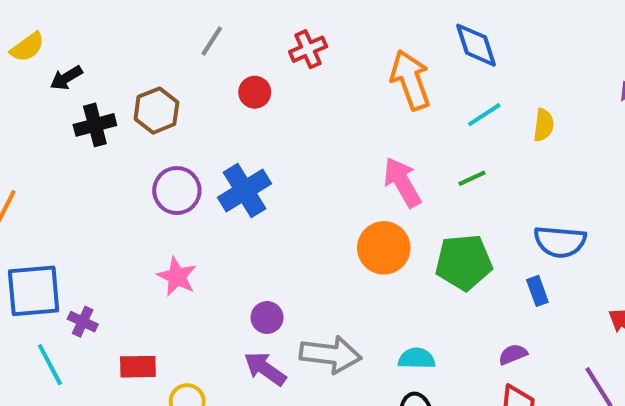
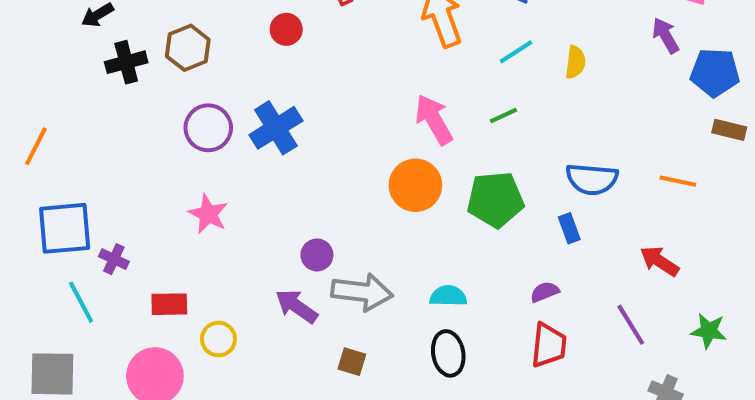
purple circle: (267, 318) -> (317, 255), moved

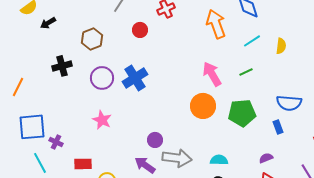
black cross: (126, 62) -> (62, 66), moved

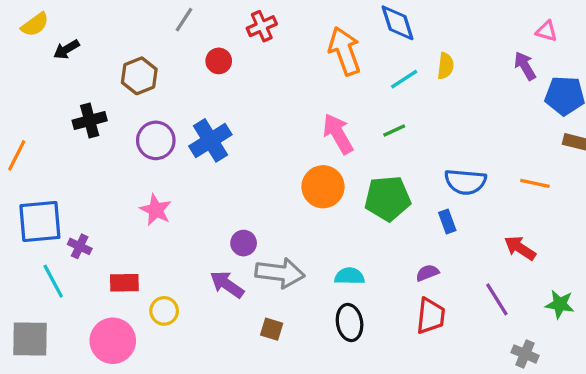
yellow semicircle: (281, 46) -> (446, 66), moved

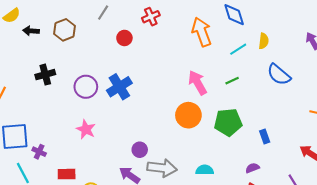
black arrow: (66, 49) -> (31, 31), turned 35
brown hexagon: (139, 76) -> (65, 30), moved
blue semicircle: (465, 182) -> (279, 75), moved, turned 35

